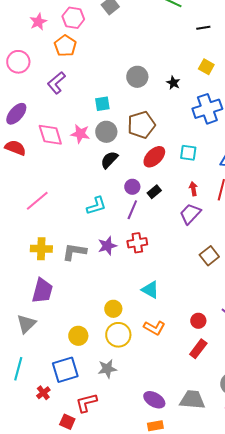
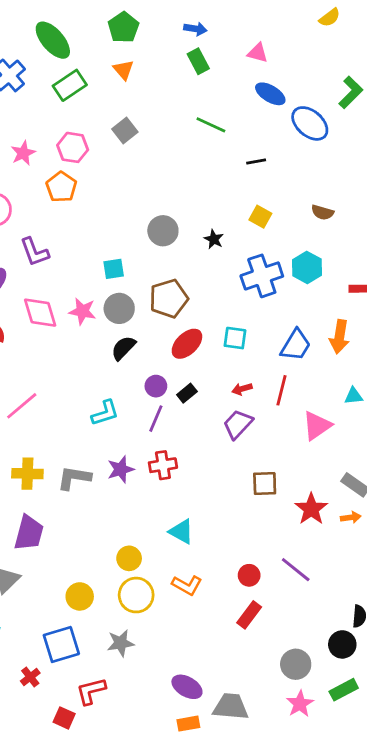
purple L-shape: (56, 83) -> (34, 252), moved, turned -70
red arrow: (193, 189) -> (242, 389), turned -96
brown square: (209, 256) -> (265, 484), turned 36
gray trapezoid: (192, 400) -> (231, 707), moved

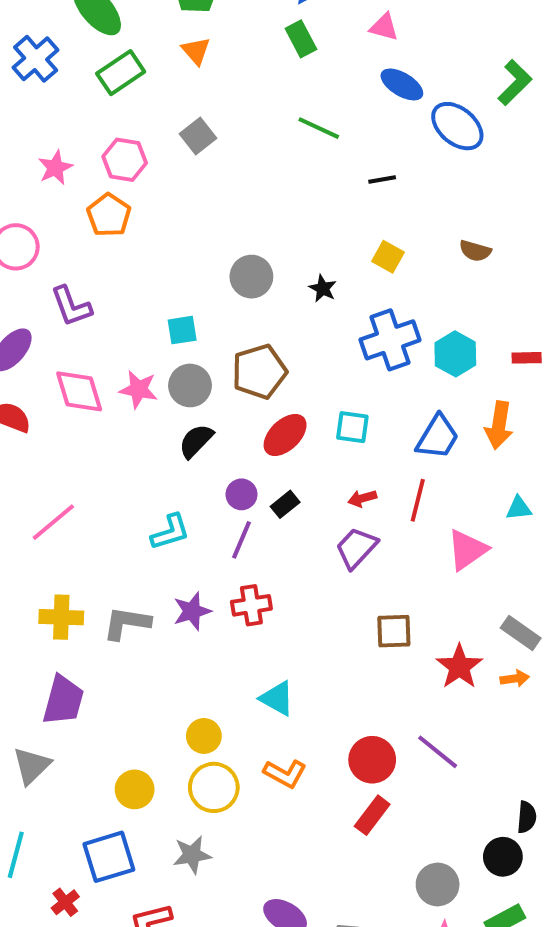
cyan hexagon: (307, 267) -> (455, 354), moved
red circle: (249, 575) -> (372, 760), size x1.5

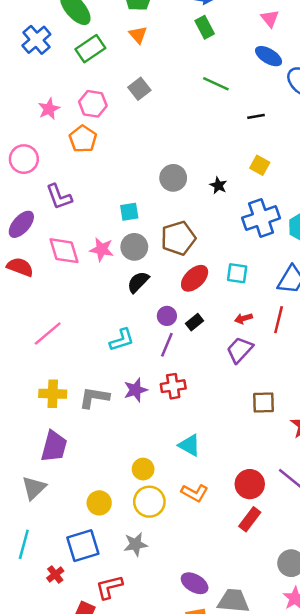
pink triangle: (384, 27) -> (270, 18), moved, turned 36

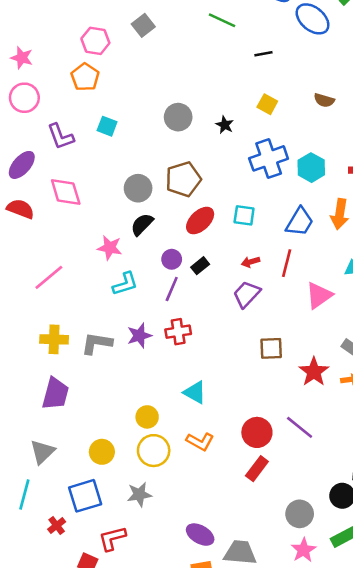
pink star: (49, 109) -> (22, 58), moved, turned -30
cyan square: (129, 212) -> (107, 126), moved, turned 30
pink star: (102, 249) -> (110, 248), moved
gray triangle: (34, 488) -> (42, 452), moved

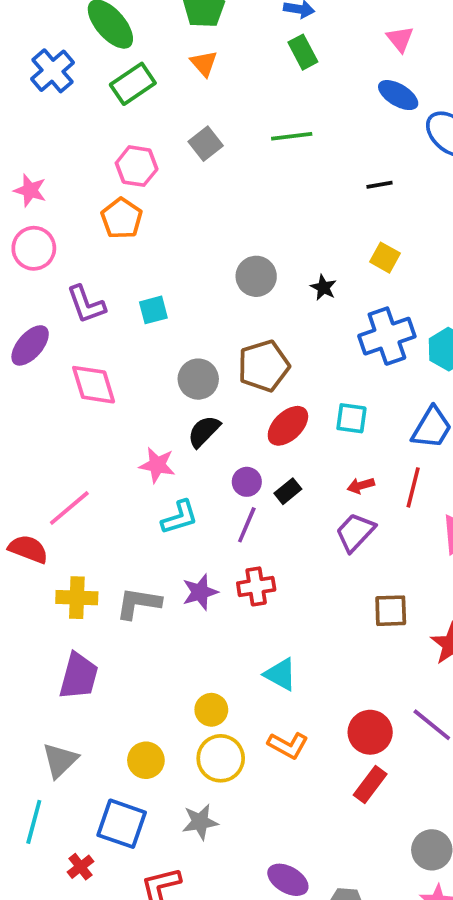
green line: (222, 20) -> (292, 136), moved, turned -32
cyan square: (107, 126) -> (153, 310), moved, turned -36
red semicircle: (20, 209) -> (28, 549), moved
blue square: (85, 496) -> (122, 824), turned 36

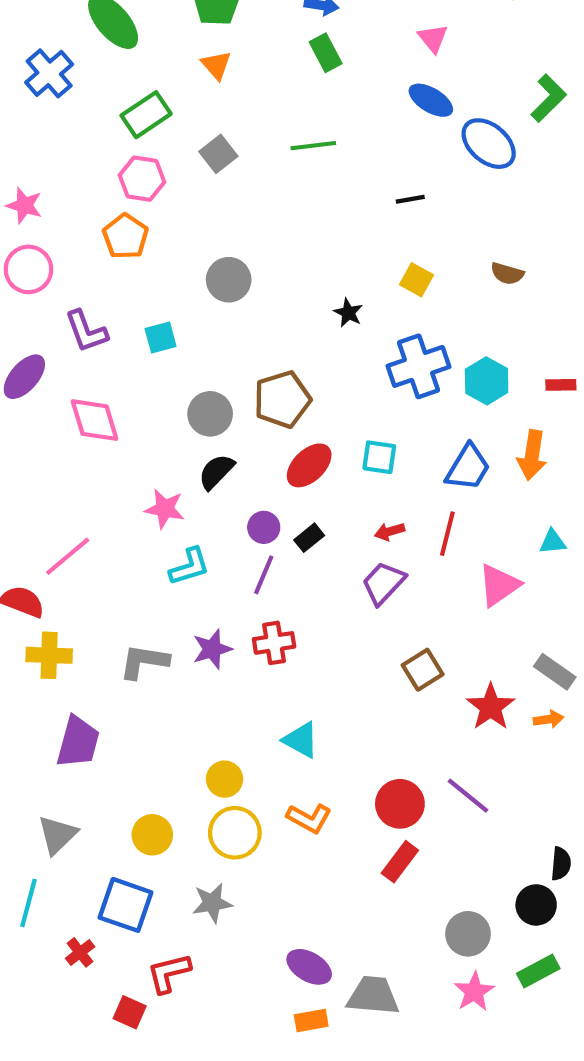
green rectangle: (133, 84) -> (146, 115), moved
gray circle: (256, 276) -> (229, 280), moved
yellow cross: (77, 598) -> (49, 655), moved
brown square: (391, 611) -> (423, 670), turned -30

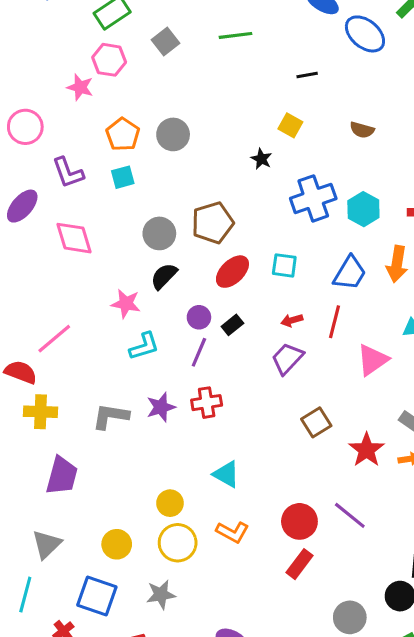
pink star: (24, 205) -> (80, 87), moved
orange pentagon: (125, 236) -> (123, 134), moved
brown semicircle: (507, 274) -> (362, 130), moved
yellow square: (416, 280) -> (290, 125), moved

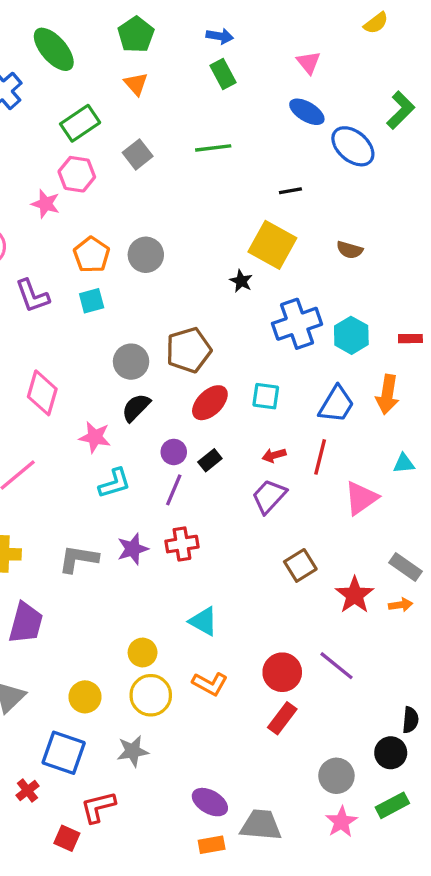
yellow square: (290, 125) -> (272, 245), size x1.8
pink diamond: (74, 238) -> (42, 393), moved, turned 33

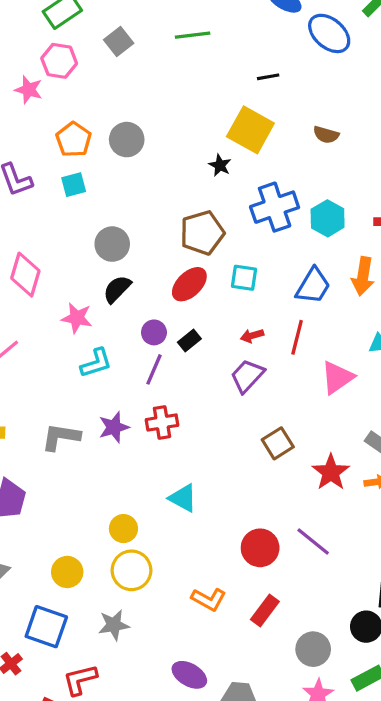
brown pentagon: (189, 350) -> (202, 233), moved
orange L-shape: (210, 684) -> (209, 599), moved
red rectangle: (282, 718) -> (265, 611), moved

